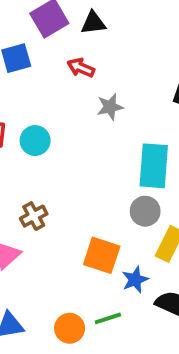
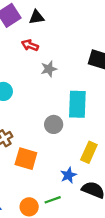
gray circle: (145, 211) -> (54, 124), moved
orange square: (102, 255) -> (26, 159), moved

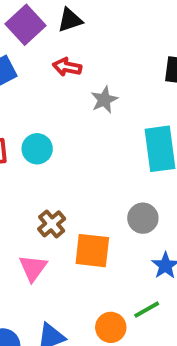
gray circle: (54, 124) -> (143, 218), moved

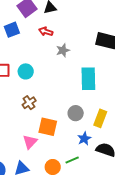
brown cross: (52, 224) -> (29, 103), moved
pink triangle: (33, 268) -> (30, 142), moved

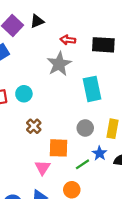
red arrow: (46, 31) -> (68, 40), moved
gray star: (63, 50) -> (59, 64), size x1.6
green line: (72, 160) -> (83, 164), moved

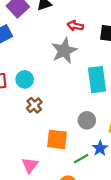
brown cross: (34, 126) -> (34, 105), moved
pink triangle: (43, 168) -> (30, 165), moved

